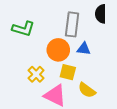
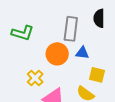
yellow square: (68, 72) -> (97, 75), moved

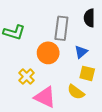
blue triangle: (82, 53) -> (81, 52), moved, turned -48

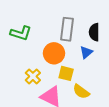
black semicircle: (89, 18) -> (94, 32), moved
yellow square: (87, 73) -> (66, 73), moved

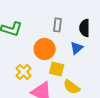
gray rectangle: (67, 29) -> (58, 25), size x0.6

